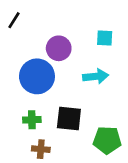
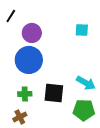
purple circle: (59, 48) -> (32, 33), moved
cyan arrow: (96, 76) -> (86, 83), moved, turned 36
brown cross: (41, 149) -> (20, 117), moved, turned -32

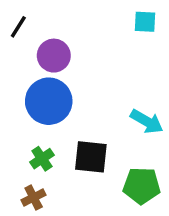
cyan square: (82, 30) -> (145, 22), moved
cyan arrow: (86, 83) -> (147, 121), moved
green cross: (25, 94) -> (42, 159), turned -32

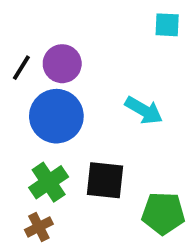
black line: (18, 27) -> (21, 68), moved
cyan arrow: (147, 121) -> (144, 110), moved
green cross: (42, 159) -> (49, 182), size x1.4

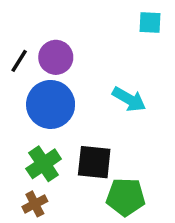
green pentagon: (163, 213) -> (126, 197), moved

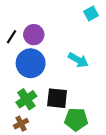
cyan square: (150, 22) -> (91, 13), turned -32

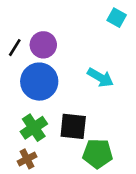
cyan square: (91, 13) -> (117, 18), turned -32

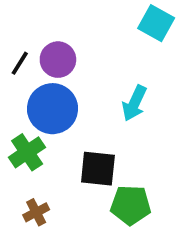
cyan square: (117, 18) -> (156, 23), size x1.4
cyan arrow: (100, 77) -> (134, 103), turned 85
green cross: (34, 128) -> (27, 152), moved

